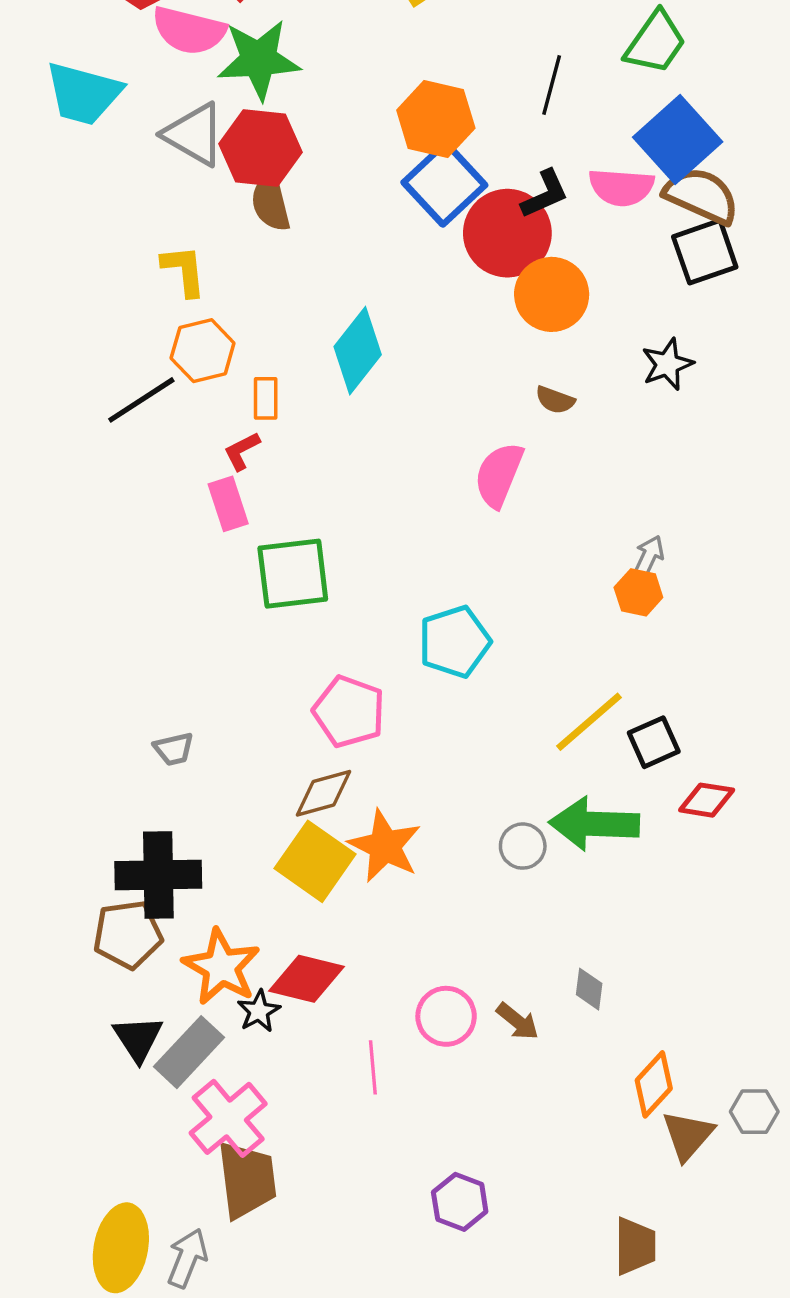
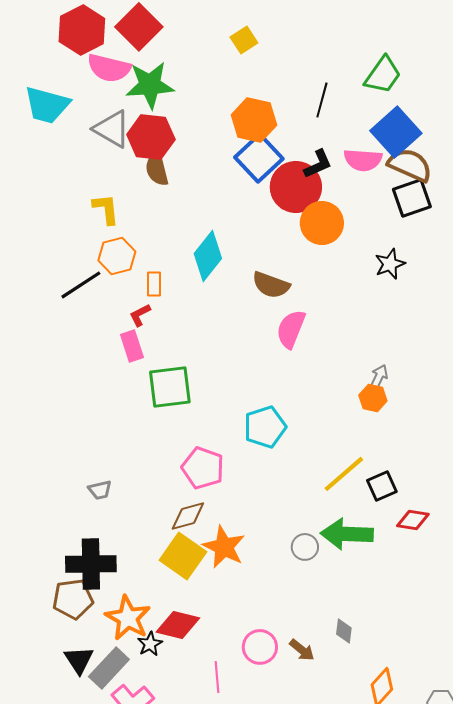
brown semicircle: (555, 400) -> (271, 285), moved, size x1.6

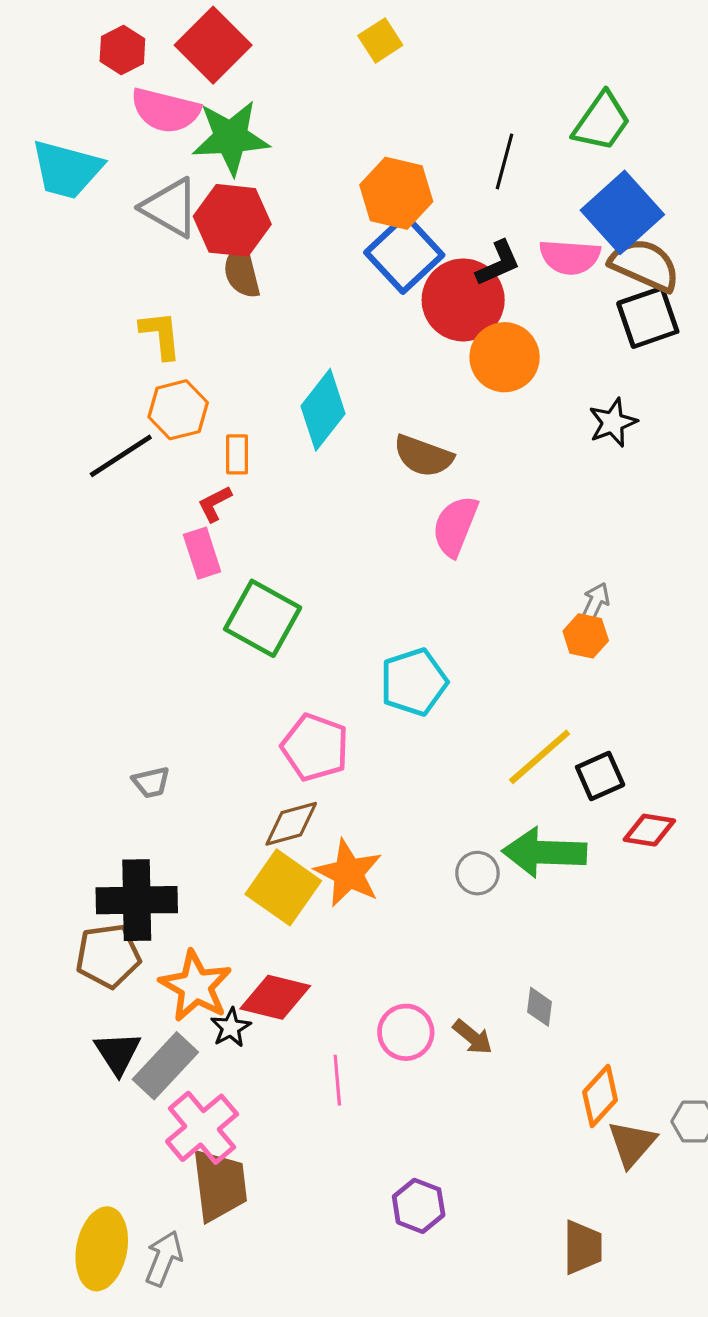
red hexagon: (82, 30) -> (122, 50), size x0.6
yellow square: (244, 40) -> (380, 40), moved
green square: (170, 387) -> (263, 618), turned 36

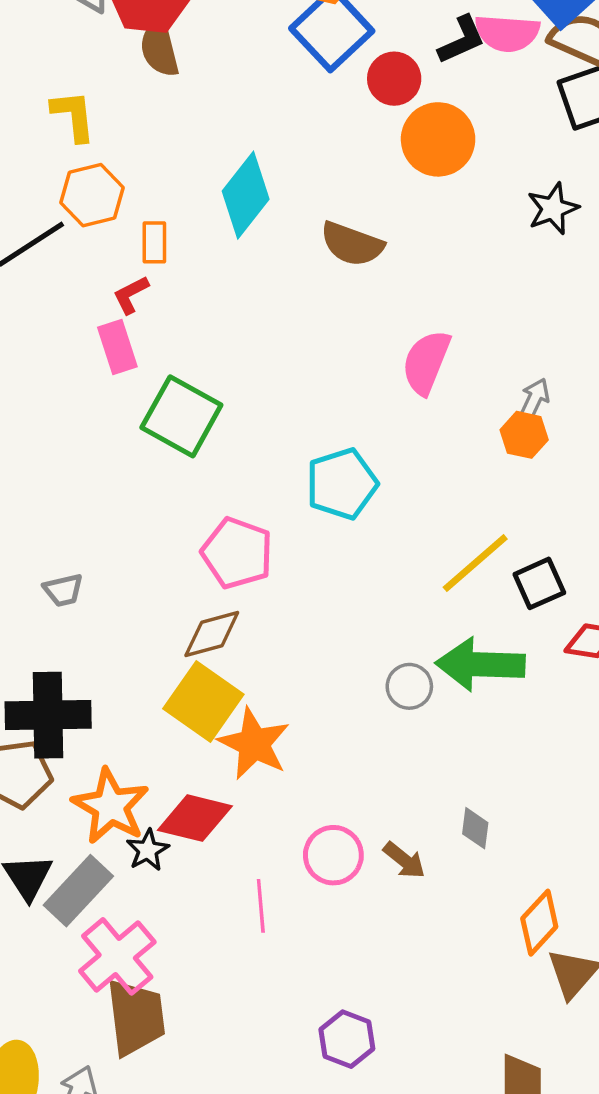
black L-shape: (498, 263) -> (462, 40), moved
red circle: (463, 300) -> (394, 79), size x0.6
pink semicircle: (455, 526) -> (426, 362), moved
orange star: (348, 873) -> (254, 744), moved

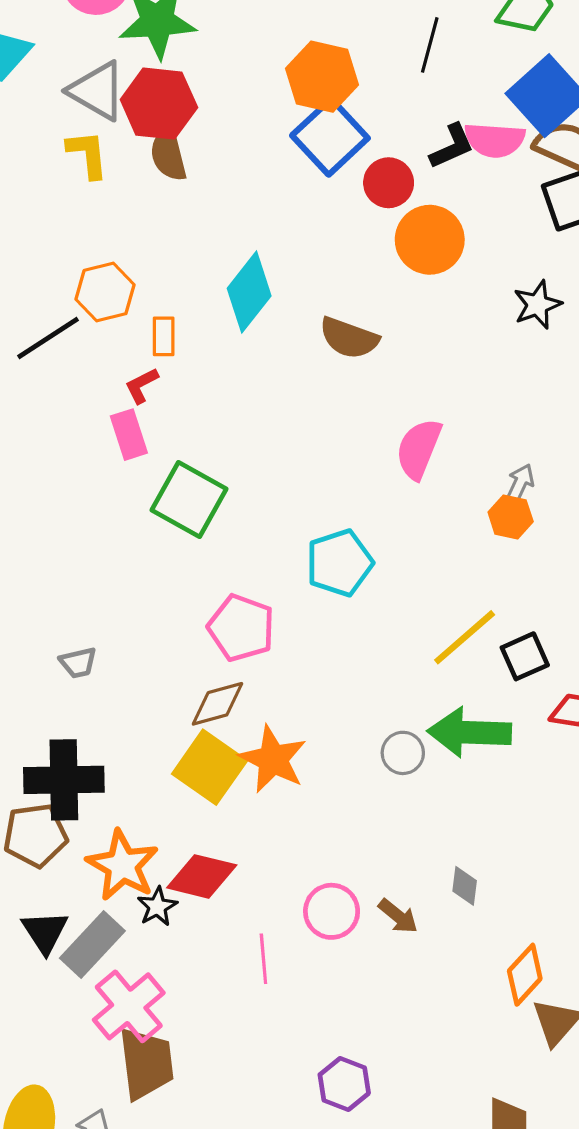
yellow L-shape: (73, 116) -> (88, 154), moved
orange star: (254, 744) -> (273, 759), moved

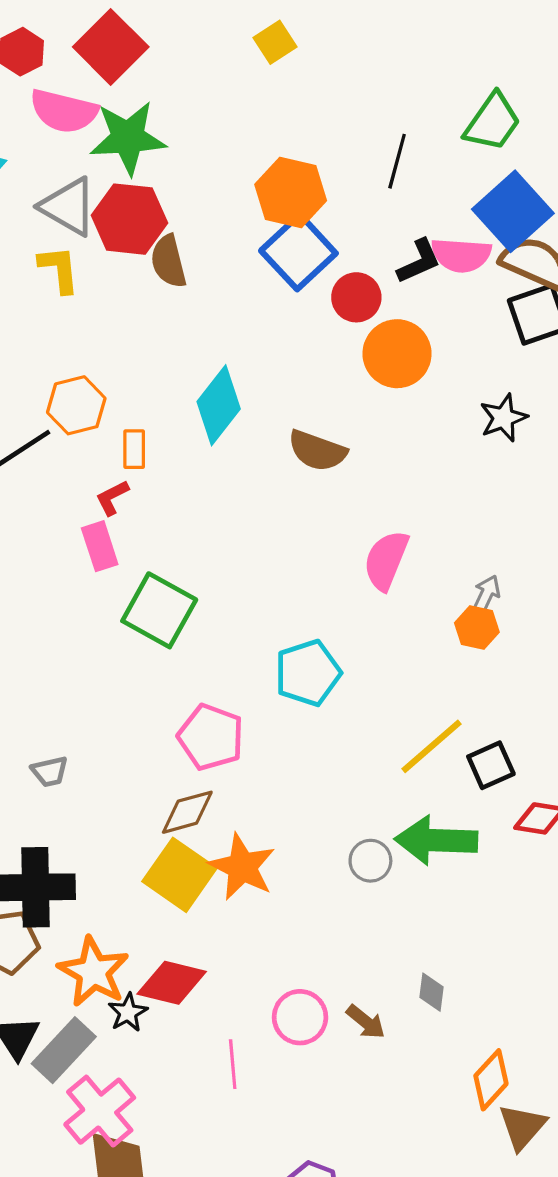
brown semicircle: (168, 154) -> (169, 261), moved

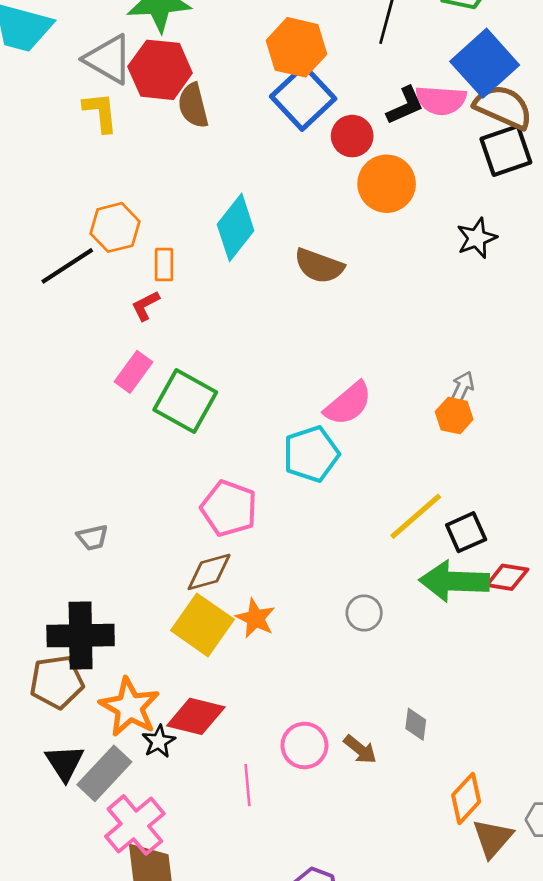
pink rectangle: (100, 546) -> (134, 372), moved, turned 54
pink semicircle: (386, 560) -> (348, 404), moved, turned -152
green arrow: (436, 840) -> (454, 581), moved
orange star: (242, 867) -> (255, 618), size x0.7

